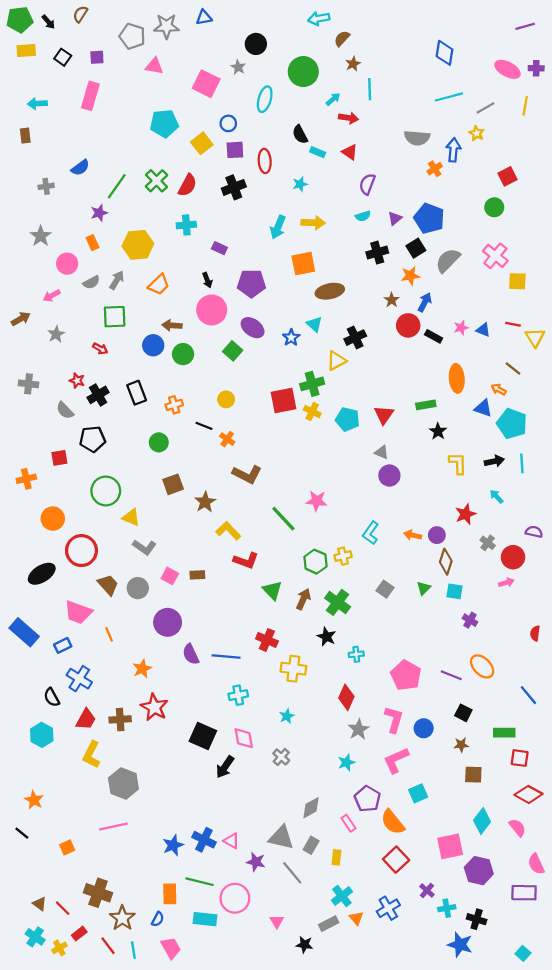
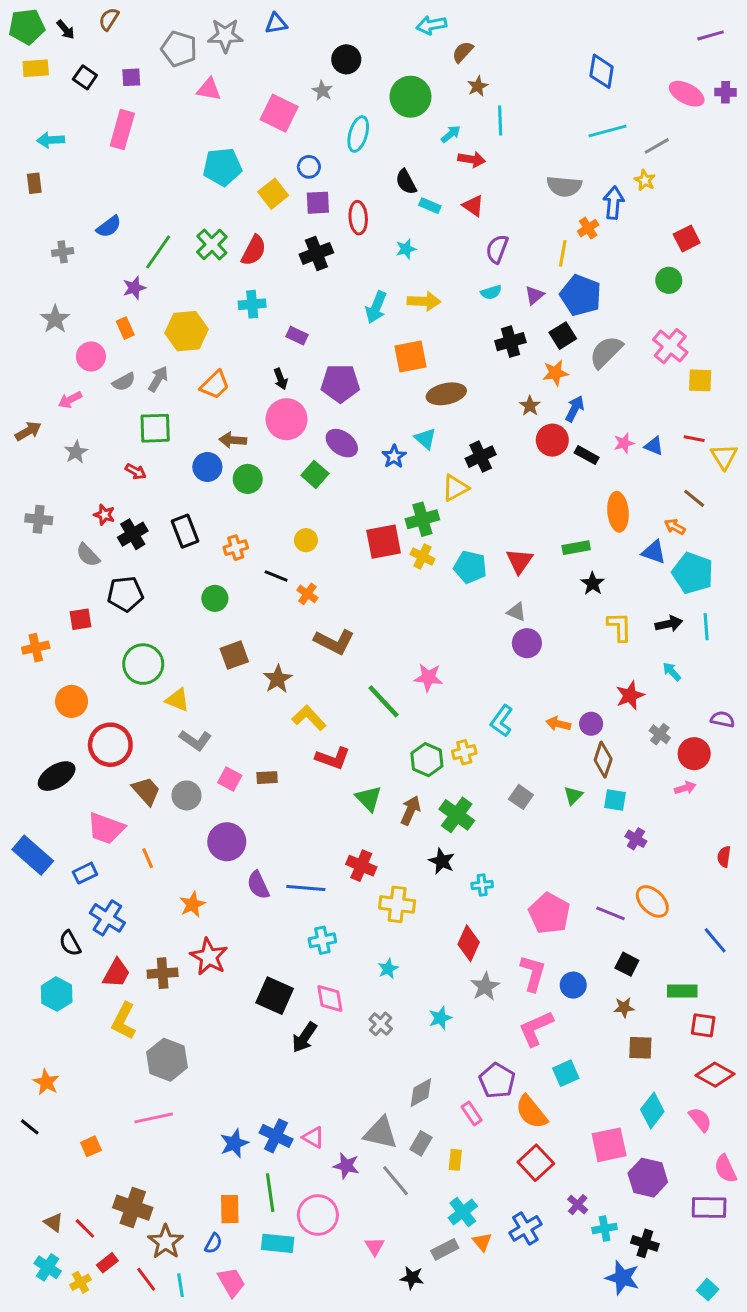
yellow line: (525, 106) -> (563, 253), moved
cyan star: (346, 762) -> (440, 1018), moved
green line: (200, 882) -> (270, 1193), turned 68

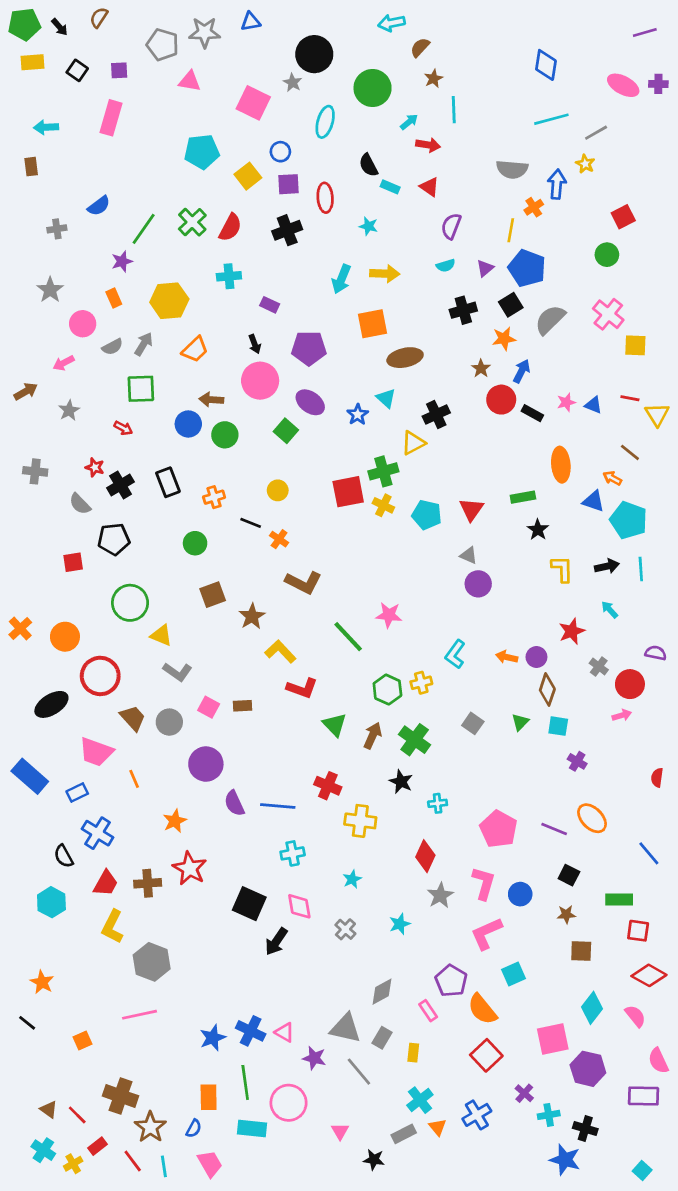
black circle: (346, 59) -> (314, 54), size x1.4
cyan star: (406, 249) -> (368, 226), turned 30
orange cross: (36, 648) -> (20, 629), moved, turned -30

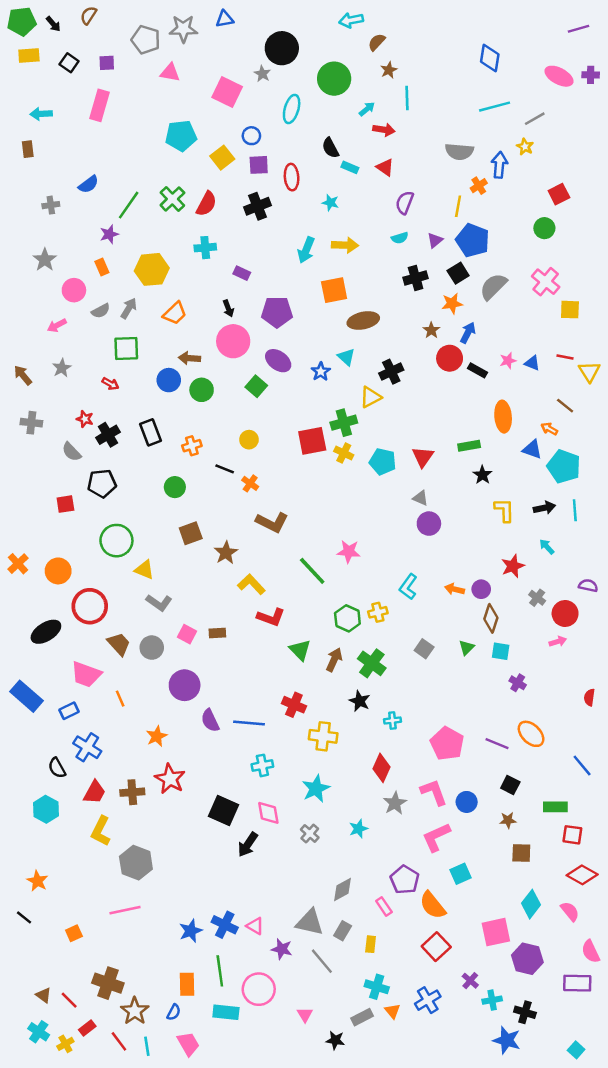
brown arrow: (26, 391) -> (23, 375), moved, turned -100
cyan star: (352, 879) -> (316, 789), size x1.6
pink L-shape: (484, 883) -> (434, 792), turned -36
cyan cross: (420, 1100) -> (377, 987), turned -35

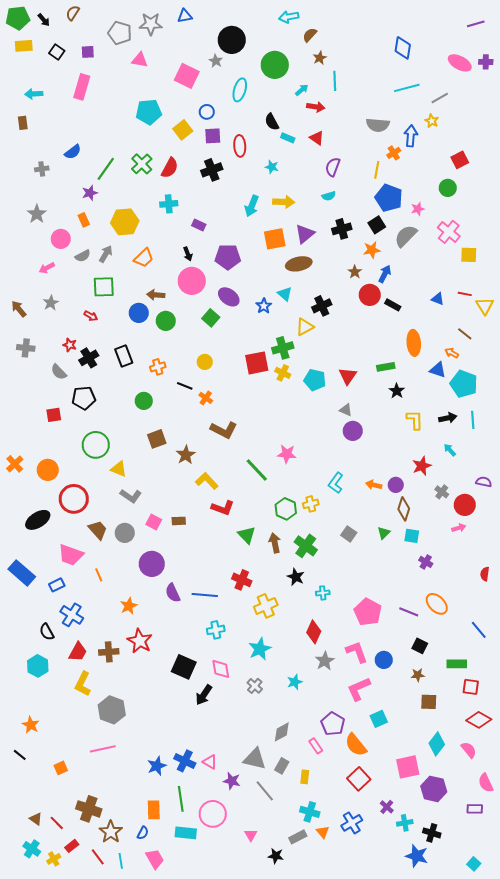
purple triangle: (435, 240) -> (305, 234), moved, size x1.5
pink star: (508, 361) -> (418, 209), moved
brown arrow: (334, 660) -> (275, 543), turned -36
yellow cross: (323, 736) -> (266, 606), turned -30
purple rectangle: (577, 983) -> (475, 809), size x0.7

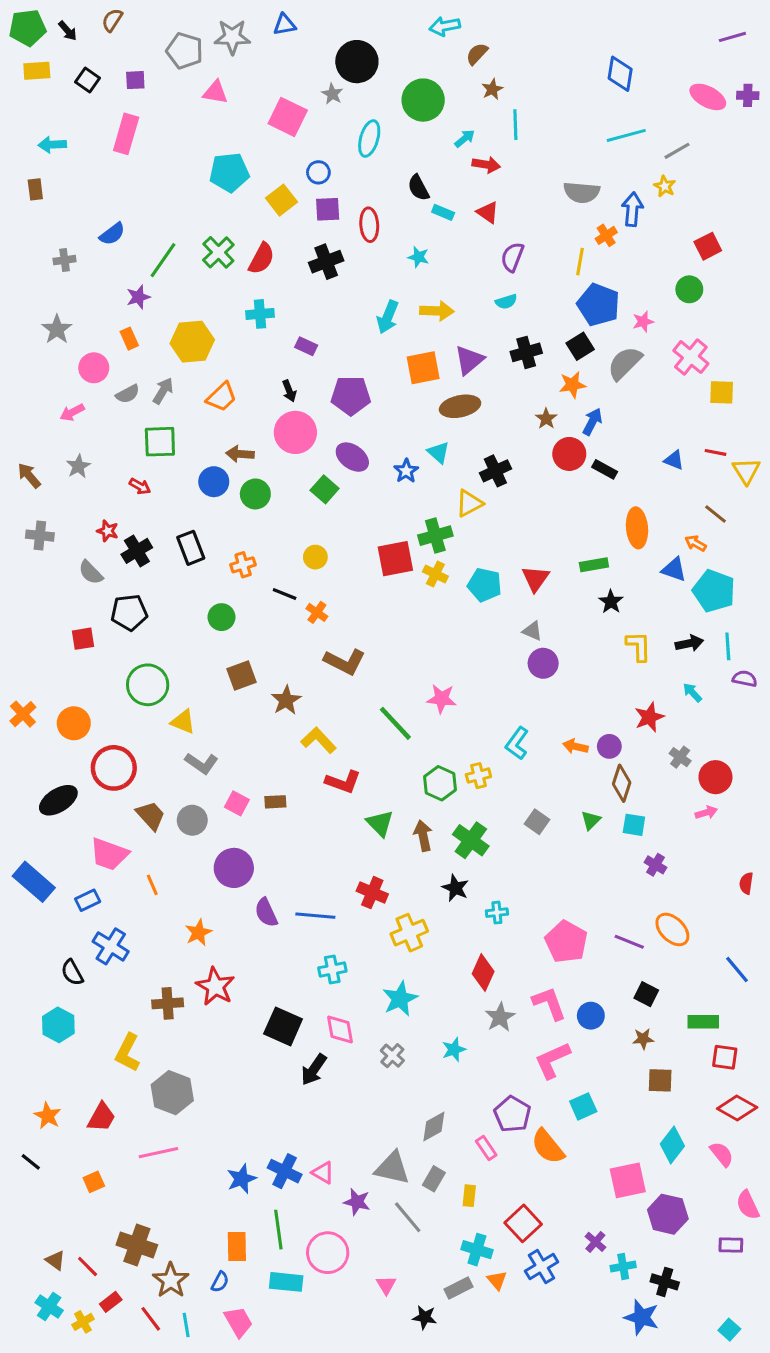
purple semicircle: (484, 482) -> (745, 679), moved
red trapezoid: (78, 652) -> (101, 1117), moved
red square: (359, 779) -> (523, 1223), moved

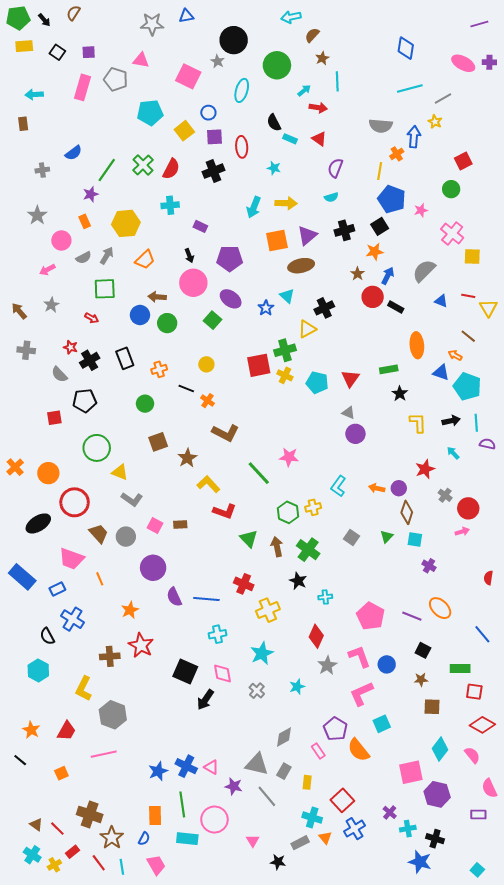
gray pentagon: (185, 51) -> (116, 79), moved
gray semicircle: (625, 363) -> (424, 271), moved

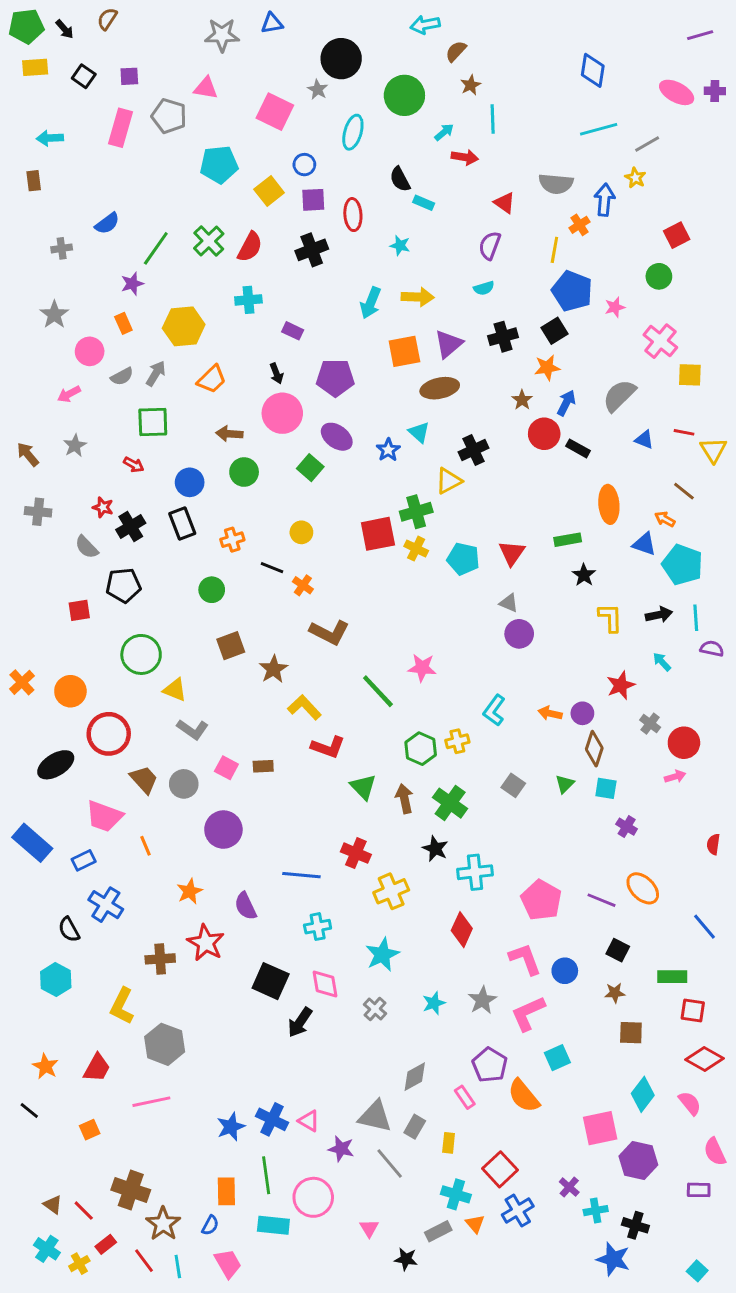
red triangle: (319, 139) -> (504, 203), moved
blue circle: (140, 315) -> (190, 482), moved
purple semicircle: (174, 597) -> (246, 906), moved
cyan cross: (325, 597) -> (475, 872), size x1.6
gray star: (327, 665) -> (482, 1000), moved

